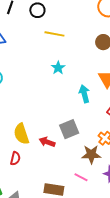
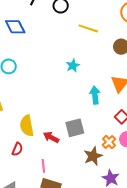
yellow line: (54, 34) -> (88, 28), moved
brown star: (91, 154) -> (93, 156), turned -30
pink line: (81, 177) -> (43, 166), moved, turned 48

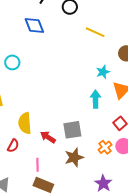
blue diamond: (15, 27) -> (34, 26), moved
cyan star: (73, 66) -> (103, 72), moved
brown star: (93, 156) -> (74, 157), moved

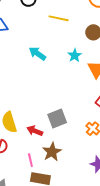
cyan arrow: (96, 99) -> (37, 54), moved, turned -42
brown star: (74, 157) -> (52, 152), moved

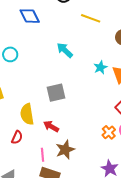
cyan star: (75, 55) -> (100, 67), moved
gray square: (57, 119) -> (56, 93), moved

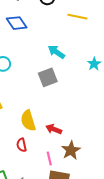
gray square: (56, 93) -> (48, 77), moved
red semicircle: (17, 137) -> (22, 145), turned 152

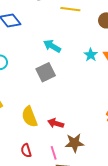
red semicircle: (22, 145) -> (26, 151), moved
brown star: (71, 150) -> (74, 143), turned 30

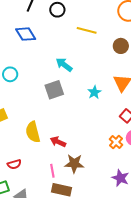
cyan star: (91, 55) -> (94, 92), moved
red semicircle: (26, 151) -> (14, 164), moved, turned -96

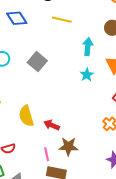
yellow line: (87, 30) -> (62, 20), moved
cyan arrow: (64, 65) -> (88, 47), moved, turned 60
gray square: (54, 90) -> (37, 62), moved, turned -30

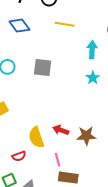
gray square: (37, 62) -> (43, 68), turned -30
yellow semicircle: (26, 116) -> (36, 137), moved
brown star: (68, 146) -> (86, 136), moved

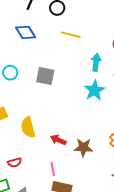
cyan star: (93, 78) -> (94, 90), size x1.5
yellow semicircle: (36, 137) -> (28, 127), moved

